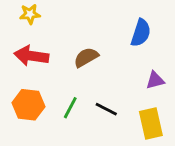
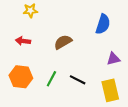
yellow star: (30, 14) -> (30, 10), moved
red arrow: (31, 56) -> (23, 41), size x0.6

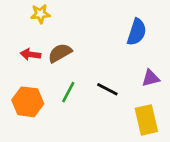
brown semicircle: (63, 42) -> (60, 53), moved
green line: (51, 79) -> (68, 92), moved
black line: (78, 80) -> (107, 89), moved

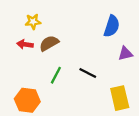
yellow star: (40, 14) -> (33, 22), moved
purple triangle: (151, 78) -> (125, 54), moved
orange hexagon: (28, 102) -> (27, 100), moved

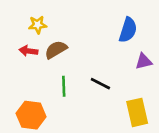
green line: (56, 75) -> (64, 86), turned -30

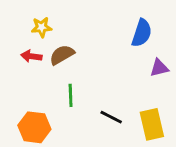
black line: (100, 84) -> (111, 117), moved

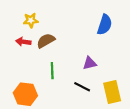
purple triangle: (159, 68) -> (90, 63), moved

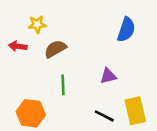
red arrow: (23, 42) -> (18, 46), moved
black line: (82, 87) -> (104, 116), moved

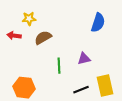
green line: (63, 85) -> (59, 66), moved
black line: (104, 116) -> (81, 90), turned -49

